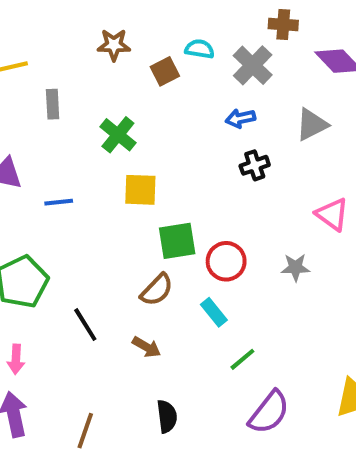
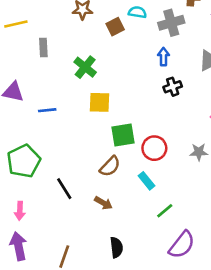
gray cross: (253, 65) -> (171, 23), turned 30
blue arrow: (240, 118) -> (163, 57), turned 102

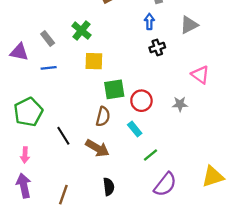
gray rectangle: (43, 48) -> (48, 38), moved, turned -35
brown semicircle: (110, 166) -> (103, 117), turned -30
brown arrow: (103, 203) -> (97, 148), size x1.5

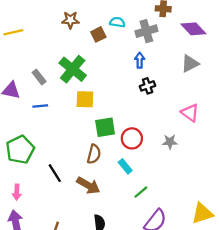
gray triangle: (189, 25) -> (190, 64), moved
green cross: (81, 31) -> (73, 69), size x1.4

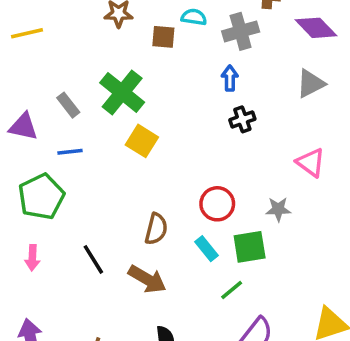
brown square: (98, 34) -> (163, 37), turned 32
yellow square: (85, 99) -> (142, 141), turned 30
green square: (105, 127) -> (250, 247), moved
green pentagon: (20, 150) -> (41, 197), moved
pink arrow: (17, 192) -> (32, 258), moved

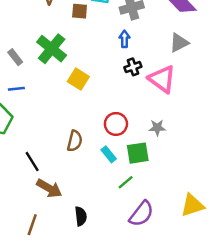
yellow square: (142, 141) -> (78, 79), moved
pink triangle: (311, 163) -> (162, 79), moved, size x1.4
brown arrow: (147, 279) -> (49, 188), moved

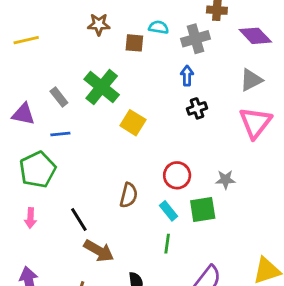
pink triangle: (162, 79) -> (255, 123), moved, turned 32
green line: (126, 182) -> (167, 244), moved, turned -42

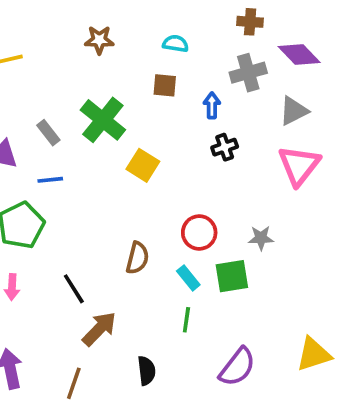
gray cross: (196, 39) -> (248, 73), moved
brown square: (134, 43) -> (165, 85), moved
brown arrow: (99, 251) -> (99, 329), turned -76

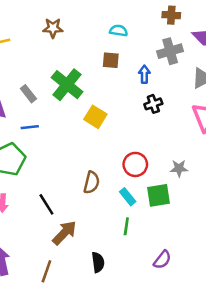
brown star: (99, 40) -> (53, 28), moved
purple semicircle: (237, 367) -> (162, 260), size x0.7

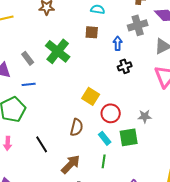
yellow square: (95, 117) -> (91, 96), moved
brown arrow: (64, 233) -> (71, 164), moved

